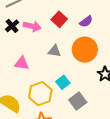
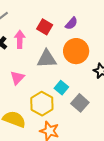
pink arrow: (32, 26) -> (20, 39), turned -90
gray triangle: (54, 51) -> (47, 59), size x1.5
pink triangle: (22, 63) -> (17, 78), turned -42

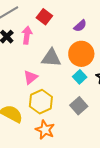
red square: (45, 27) -> (44, 17), moved
pink triangle: (17, 78) -> (31, 77), moved
cyan square: (61, 88) -> (80, 77), moved

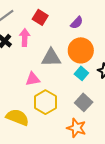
pink triangle: (31, 77) -> (33, 79), turned 35
orange star: (45, 130) -> (76, 128), moved

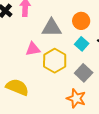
orange circle: (81, 50) -> (81, 21), size x0.7
yellow hexagon: (45, 102) -> (55, 61), moved

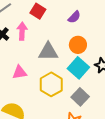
cyan square: (82, 44) -> (78, 68), size x1.5
pink triangle: (33, 49) -> (19, 72), moved

